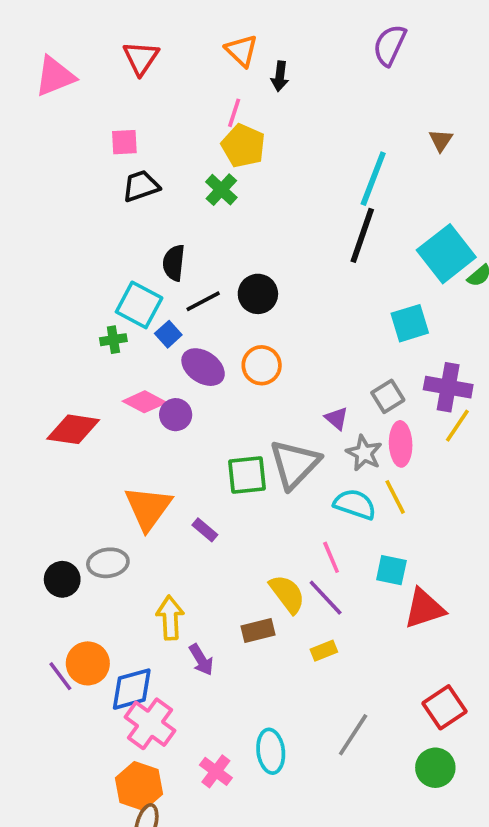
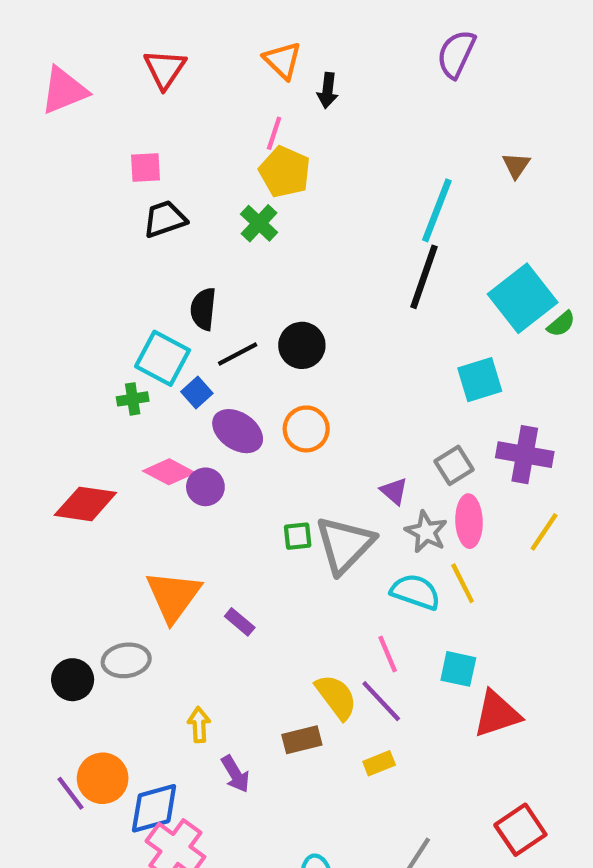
yellow line: (457, 426) -> (544, 532), moved
green square: (247, 475) -> (298, 536), moved, size x0.6
yellow arrow: (170, 618) -> (199, 725), size x0.7

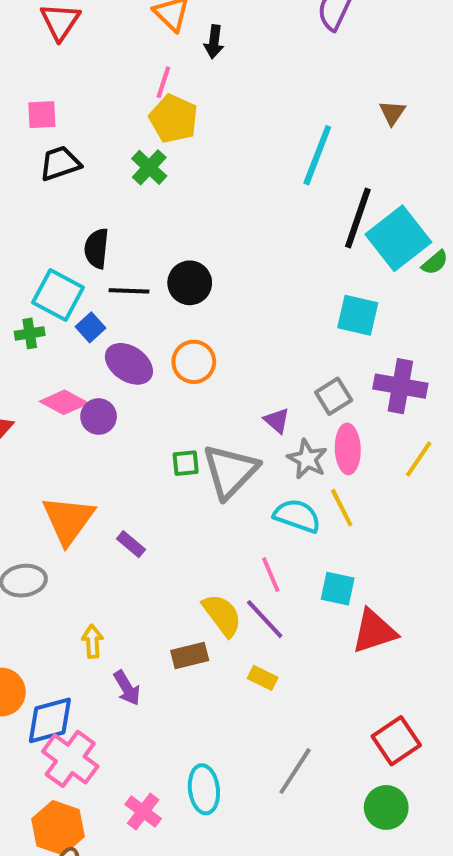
black line: (424, 277) -> (358, 218), moved
black line: (238, 354) -> (129, 291), turned 30
cyan square: (480, 380) -> (358, 315), turned 30
yellow rectangle: (379, 763) -> (263, 678), turned 48

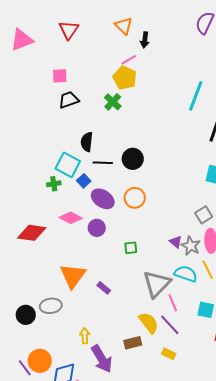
pink line: (163, 82) -> (129, 60), moved, turned 42
purple circle: (99, 417) -> (97, 228), moved
purple triangle: (277, 421) -> (176, 242), moved
gray triangle: (230, 471) -> (157, 284), moved
purple arrow: (127, 688) -> (102, 359), size x1.6

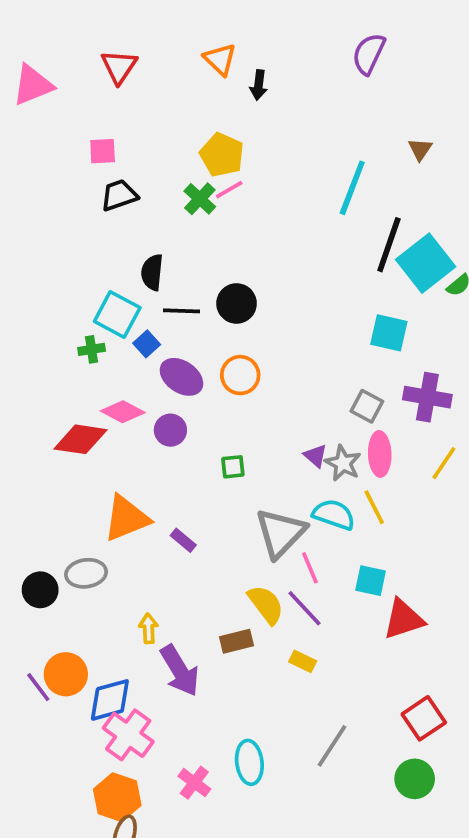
pink line: (129, 60) -> (229, 190), moved
gray square: (204, 215) -> (367, 406), turned -30
red diamond: (32, 233) -> (81, 439), moved
orange triangle: (73, 276) -> (126, 518), turned 32

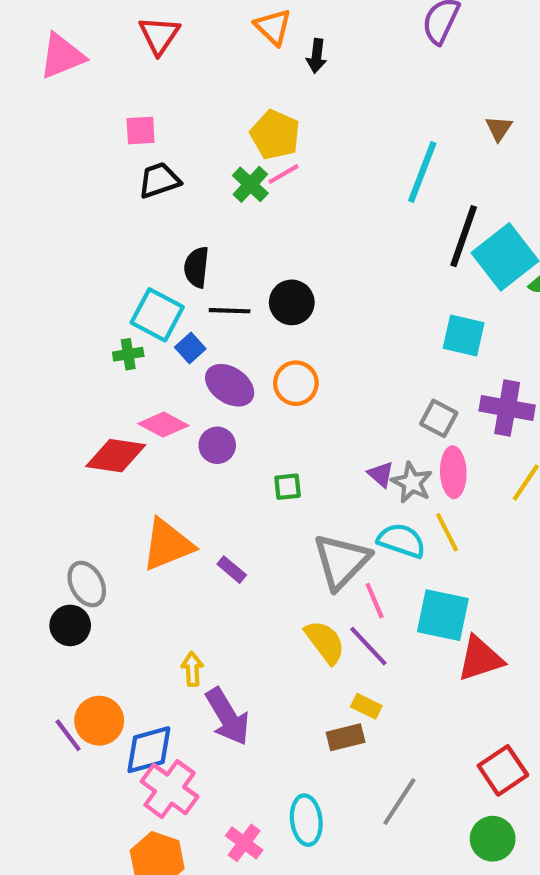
gray ellipse: (86, 573) -> (87, 584), moved, turned 69
cyan square: (371, 581) -> (443, 615), size x1.5
brown rectangle: (237, 641) -> (346, 737), moved

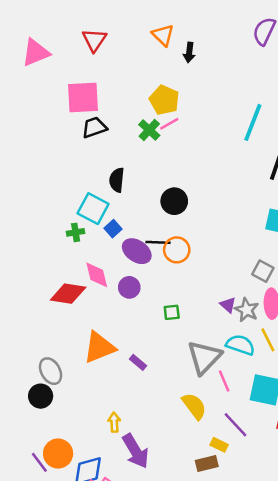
pink square: (141, 131) -> (83, 97), size x1.8
black line: (230, 311) -> (158, 242), moved
pink diamond: (163, 425) -> (97, 275), turned 48
purple line: (368, 646) -> (235, 425), moved

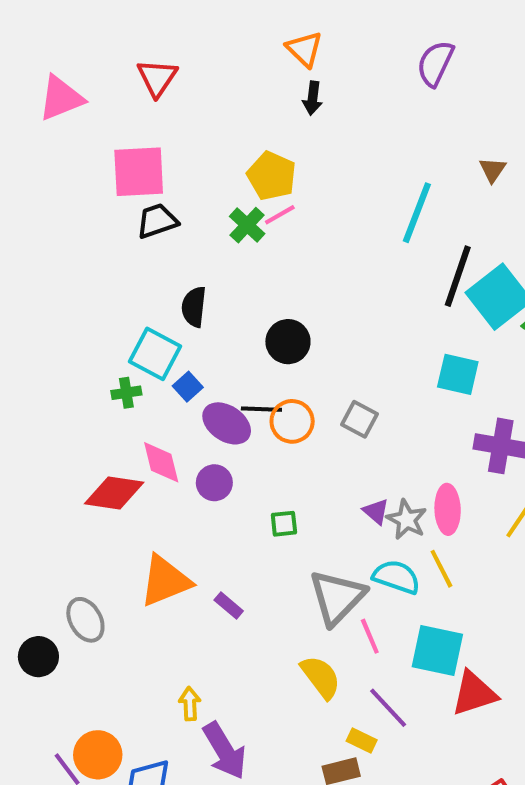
orange triangle: (163, 35) -> (304, 49), moved
gray square: (263, 271) -> (360, 419), moved
black circle: (41, 396) -> (38, 657), moved

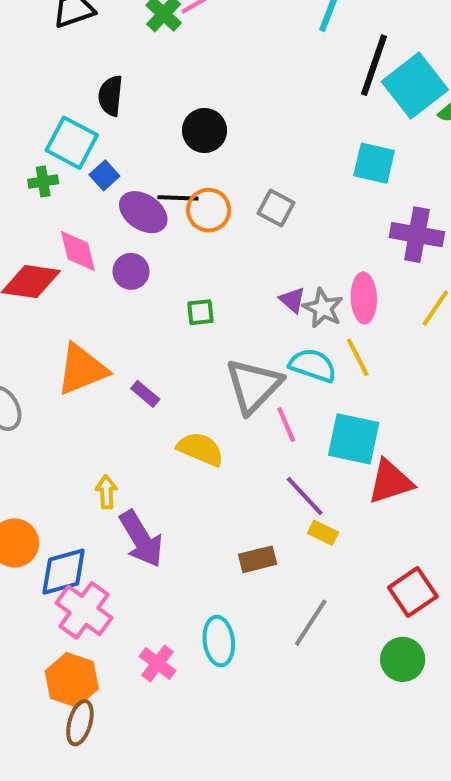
yellow semicircle: (321, 677) -> (200, 449), moved, turned -30
yellow rectangle: (362, 740) -> (323, 533), moved

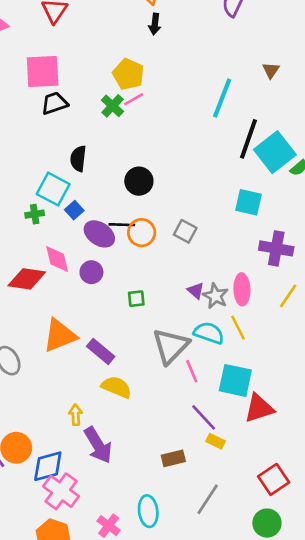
purple rectangle: (145, 394) -> (101, 351), size x1.5
yellow semicircle: (200, 449) -> (117, 387), moved

